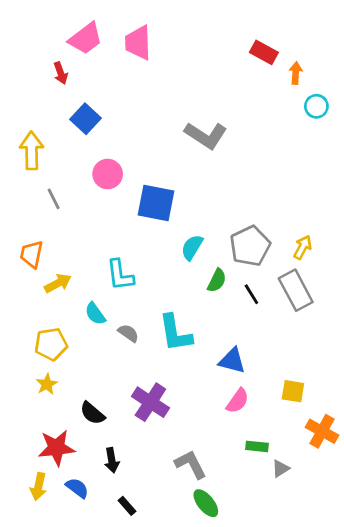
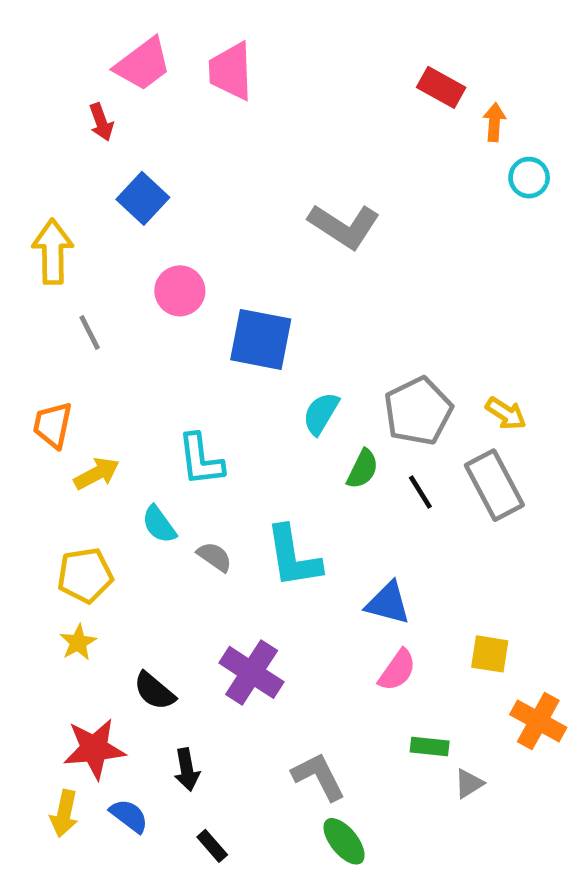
yellow arrow: (303, 247) -> (506, 413), turned 95

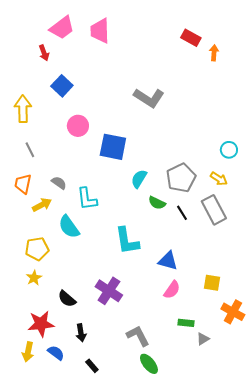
cyan circle: (529, 178) -> (229, 150), moved
gray line: (90, 333) -> (30, 150), moved
green semicircle: (363, 469) -> (157, 203), turned 90
cyan semicircle: (159, 524) -> (69, 227), size x1.4
gray semicircle: (215, 557) -> (59, 183), moved

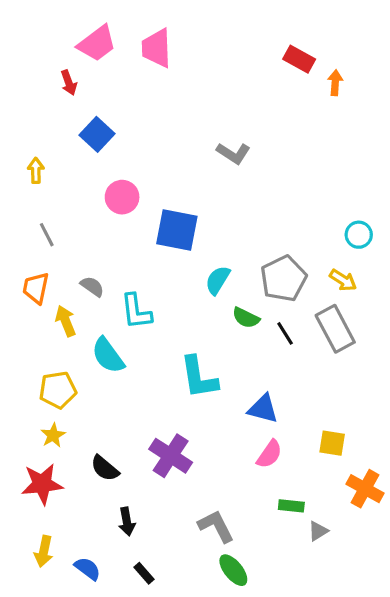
gray L-shape: (149, 98) -> (233, 153), size x0.7
yellow arrow: (23, 109) -> (36, 170), size x0.6
yellow arrow: (42, 205) -> (66, 321), turned -84
red star: (41, 324) -> (42, 484), moved
blue semicircle: (56, 353) -> (88, 569), moved

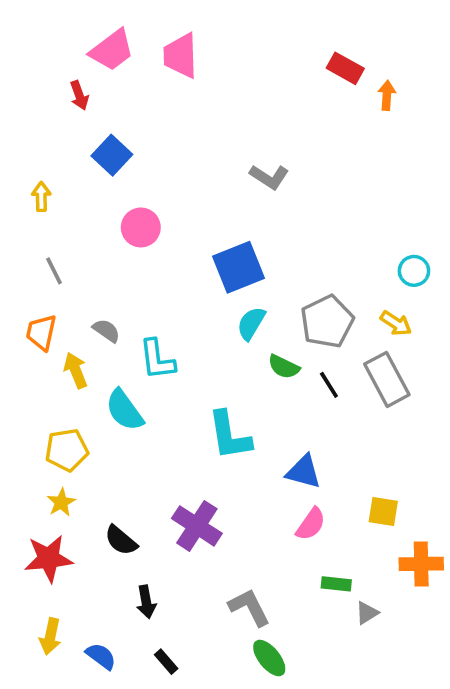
blue square: (177, 230) -> (238, 267), moved, turned -33
orange cross: (365, 489) -> (421, 564), turned -30

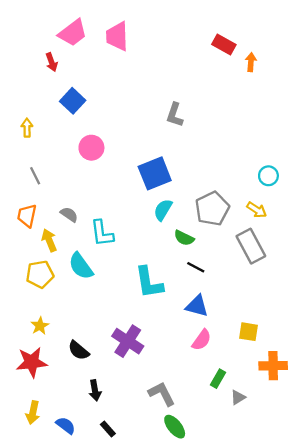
gray L-shape: (269, 177) -> (175, 115), turned 75
black line: (329, 385) -> (196, 267), moved, turned -30
yellow pentagon: (67, 450) -> (40, 274), moved
green rectangle: (336, 584) -> (218, 379), turned -66

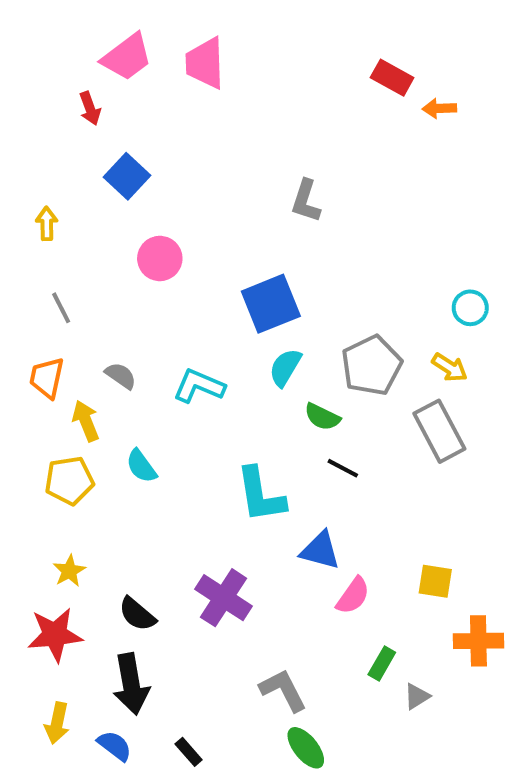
orange arrow: (251, 62) -> (439, 108), turned -96
cyan L-shape: (102, 233) -> (199, 386), moved, turned 120
cyan semicircle: (81, 266) -> (141, 466), size x0.7
blue triangle: (197, 306) -> (320, 550), moved
black arrow: (95, 390) -> (131, 684), moved, size x1.6

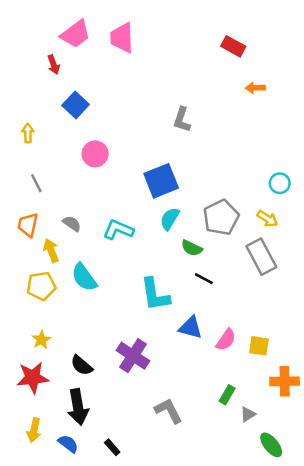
orange arrow: (439, 108) -> (255, 88), moved
cyan semicircle: (141, 466) -> (84, 277), size x1.4
pink semicircle: (353, 596) -> (226, 340), moved
green ellipse: (306, 748) -> (271, 445), moved

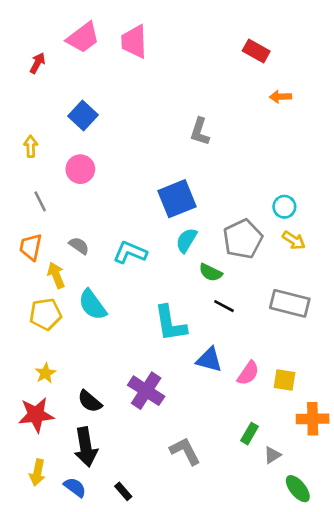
red arrow: (54, 65) -> (37, 63), moved, turned -132
pink circle: (95, 154) -> (80, 169), moved
cyan circle: (280, 183) -> (284, 207), moved
gray rectangle: (261, 257) -> (290, 303), moved, turned -48

